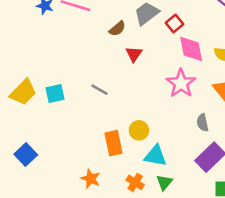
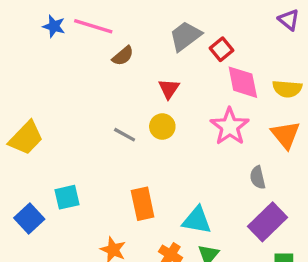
brown semicircle: (117, 29) -> (123, 56), moved
cyan square: (55, 93) -> (67, 197), moved
yellow circle: (139, 130) -> (162, 127), moved

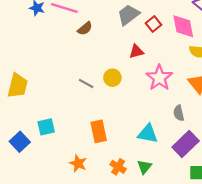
pink diamond: (243, 82) -> (183, 26), moved
red triangle: (169, 89) -> (136, 51), moved, turned 42
yellow trapezoid: (26, 138) -> (18, 86), turned -30
cyan triangle: (197, 220) -> (148, 134), moved

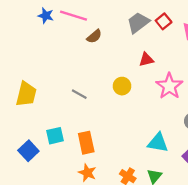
red square: (154, 24) -> (164, 21), moved
gray line: (86, 83) -> (79, 94), moved
orange rectangle: (99, 131) -> (86, 143), moved

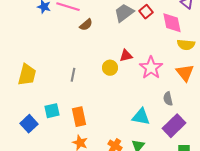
red triangle: (146, 59) -> (126, 56), moved
gray line: (79, 94) -> (73, 75), turned 72

